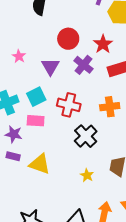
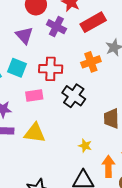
cyan square: (36, 97) -> (17, 68), turned -30
pink rectangle: (36, 121) -> (34, 96), moved
yellow star: (87, 175) -> (85, 146), moved

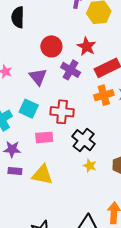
orange cross: (91, 62) -> (104, 95), moved
yellow star: (85, 146) -> (90, 166), moved

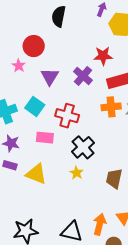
black semicircle: (18, 17) -> (59, 16), moved
red circle: (51, 46) -> (34, 46), moved
red star: (87, 46) -> (103, 56), turned 30
yellow star: (90, 166) -> (77, 173), moved

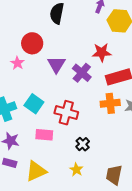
purple triangle: (50, 77) -> (56, 64), moved
black cross: (83, 147) -> (83, 144), size x0.6
yellow triangle: (36, 174) -> (36, 171), turned -45

